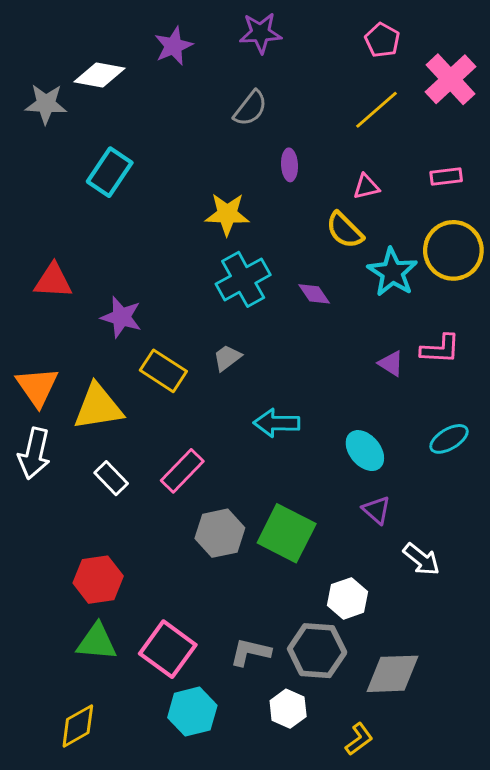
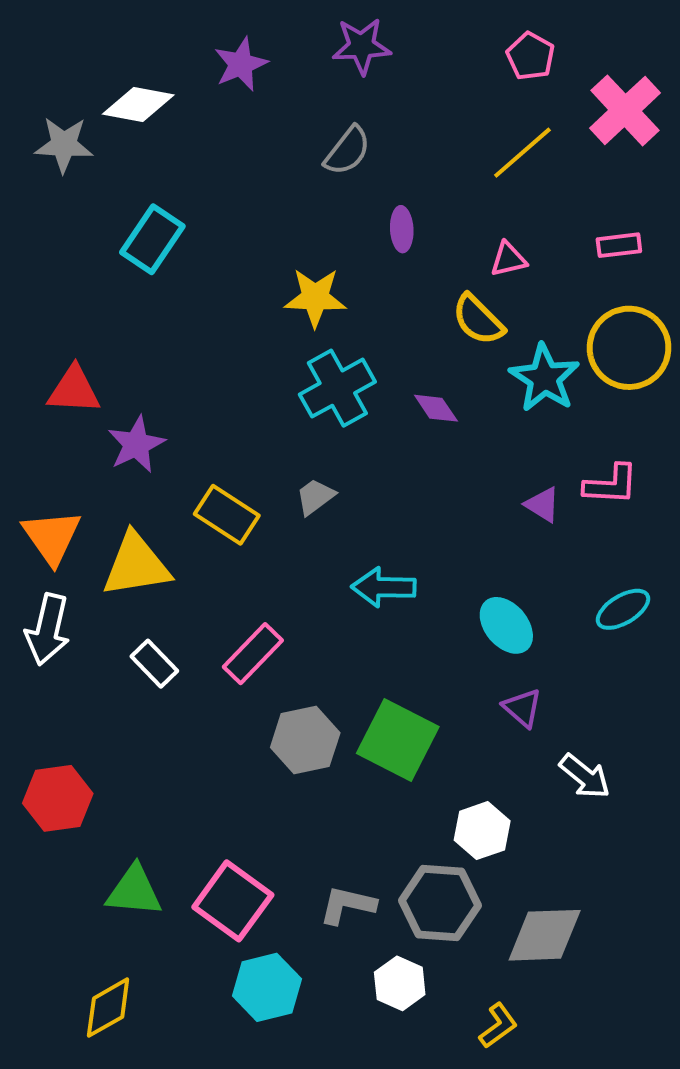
purple star: (121, 317) -> (136, 444), moved, turned 30
red hexagon: (98, 580) -> (58, 798), moved

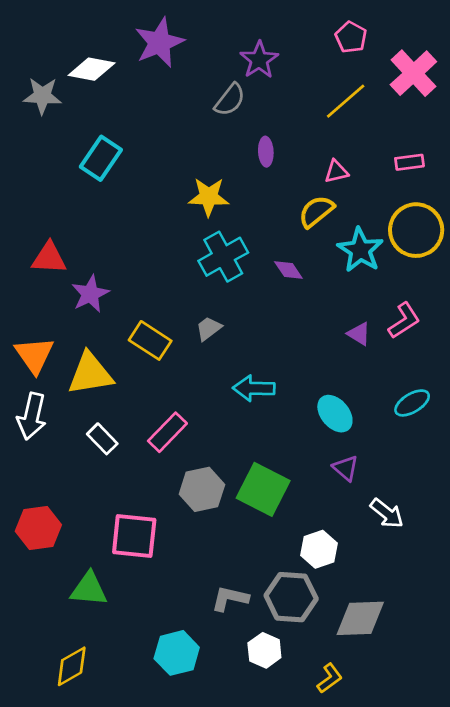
purple star: (362, 46) -> (259, 60), moved, turned -30
purple star: (241, 64) -> (159, 43), size x1.4
yellow semicircle: (478, 320) -> (316, 211), turned 96
pink L-shape: (611, 485) -> (404, 321), turned -36
pink square: (233, 901) -> (134, 536), moved, turned -30

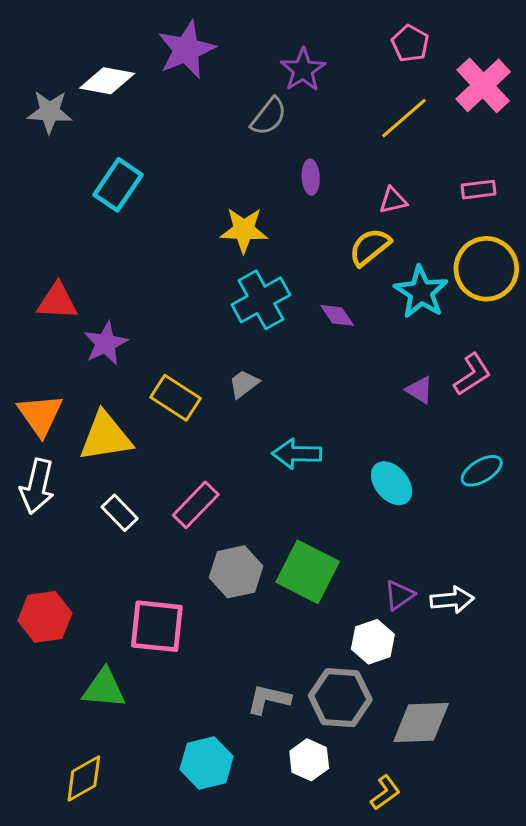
purple triangle: (346, 468) -> (399, 595), moved, turned 44
white arrow: (387, 513) -> (452, 600), turned -44

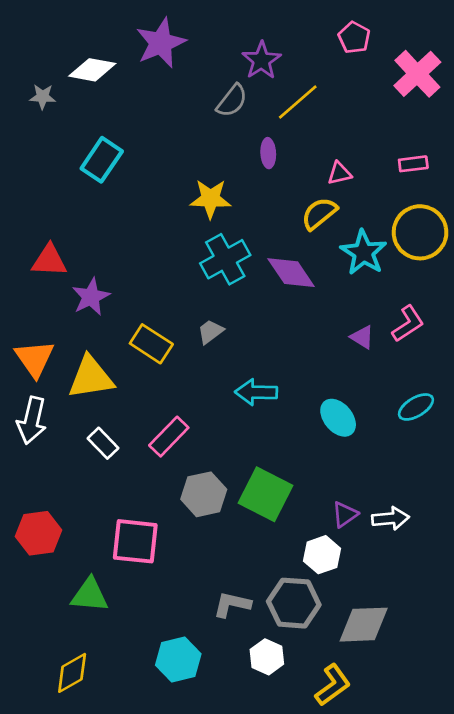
gray star: (50, 112) -> (43, 97), size x0.7
yellow line: (404, 118) -> (298, 102), moved
purple diamond: (337, 315) -> (291, 273), size x1.6
yellow L-shape: (385, 792) -> (333, 685), size x1.4

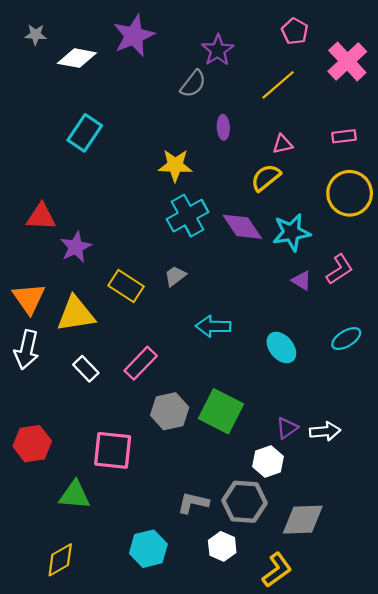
gray star: (43, 97) -> (36, 35), moved
yellow line: (298, 102) -> (278, 85), moved
cyan star: (364, 252) -> (291, 232), moved, turned 30

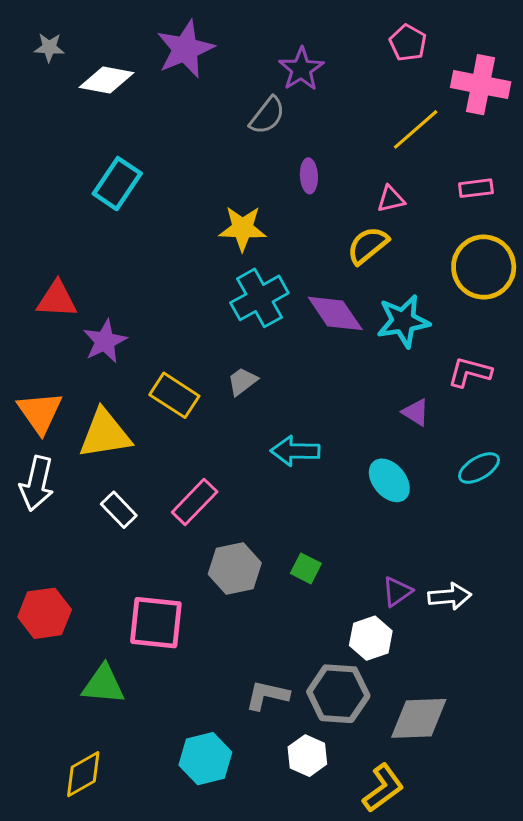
pink cross: (347, 61) -> (481, 85), turned -36
yellow line: (278, 85) -> (416, 129), moved
pink L-shape: (340, 269) -> (470, 372), turned -132
purple triangle: (302, 280) -> (416, 412), moved
green square: (221, 411) -> (306, 568), size x0.5

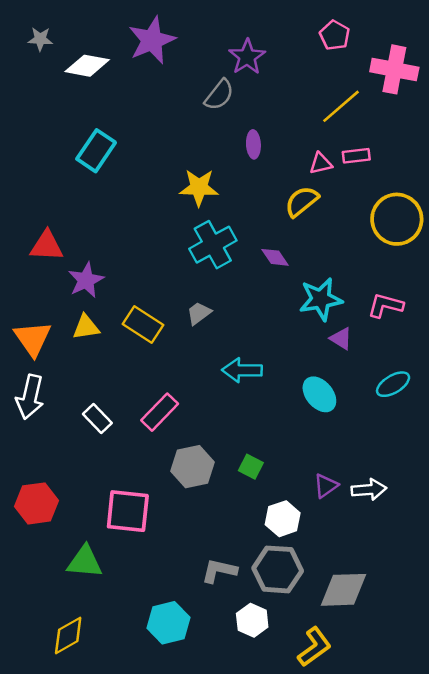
pink rectangle: (476, 188) -> (356, 156), moved
purple diamond: (335, 313) -> (275, 257), size x0.6
cyan star: (403, 321) -> (321, 299), moved
yellow triangle: (105, 434) -> (86, 327), moved, size x0.6
white hexagon: (371, 638) -> (283, 519), moved

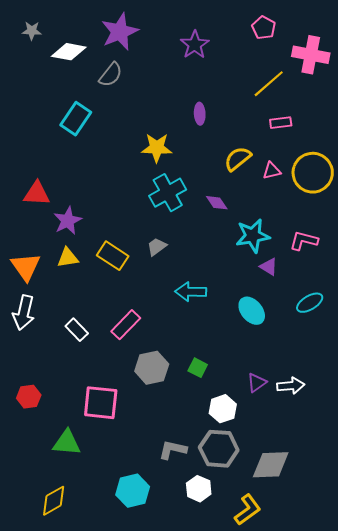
gray semicircle: (219, 95) -> (111, 75), moved
pink triangle: (321, 163) -> (272, 171), moved
red hexagon: (36, 503) -> (29, 397), size x0.7

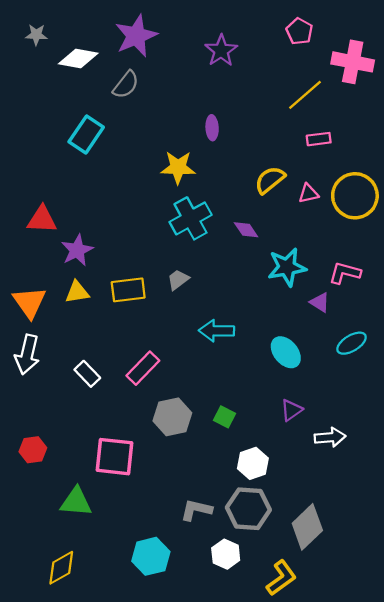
purple ellipse: (200, 114) -> (212, 128), moved
yellow rectangle: (113, 256) -> (128, 290), turned -40
purple triangle: (269, 267) -> (320, 302), moved
purple triangle: (257, 383) -> (291, 410), moved
gray diamond: (271, 465) -> (307, 527), turned -42

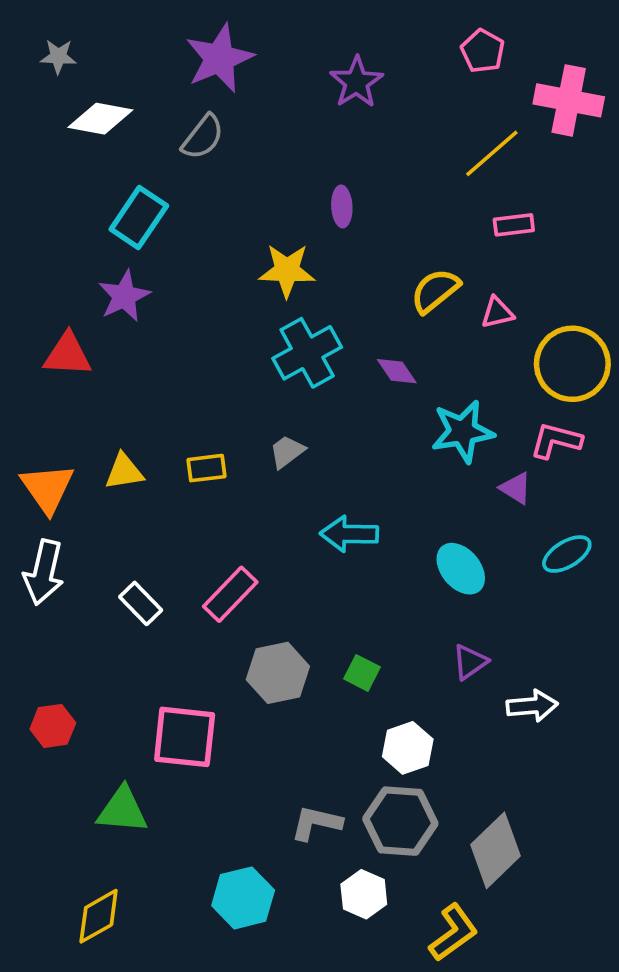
white diamond: (78, 59) -> (100, 119), moved
yellow circle: (355, 196) -> (572, 364), moved
purple star: (77, 250) -> (124, 296), moved
yellow rectangle: (128, 290) -> (206, 468), size x0.7

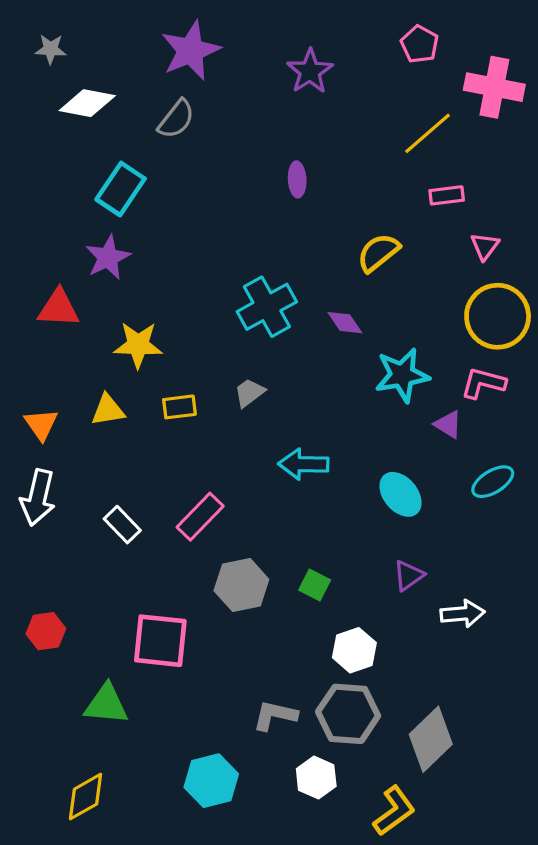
yellow star: (287, 271) -> (138, 345), moved
pink triangle: (497, 313) -> (485, 246), moved, turned -40
orange triangle: (47, 488) -> (41, 424), size x0.7

